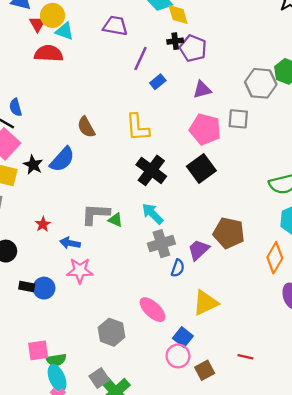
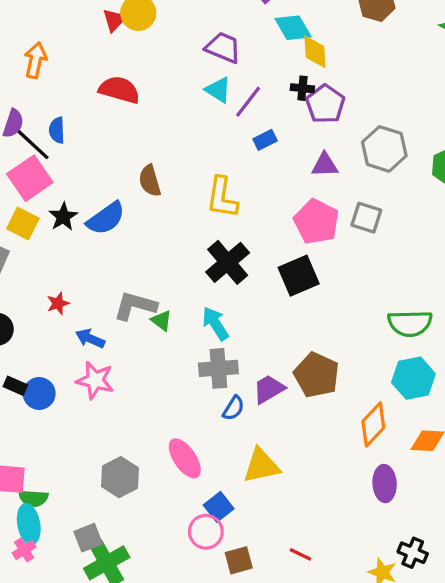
cyan triangle: (64, 31) -> (218, 90), moved
red semicircle: (49, 53) -> (119, 90), moved
gray hexagon: (261, 83) -> (384, 149), moved

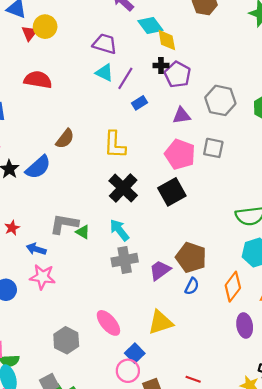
brown semicircle: (150, 181) -> (65, 139), turned -120
blue semicircle: (234, 408) -> (192, 286), moved

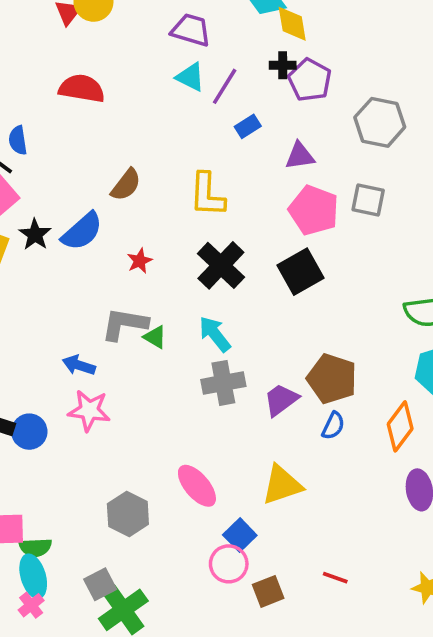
purple triangle: (181, 116) -> (300, 156), moved
red star: (12, 228) -> (140, 261), moved

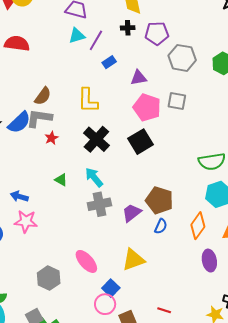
cyan triangle: (190, 77) -> (77, 36), turned -42
purple pentagon: (310, 80) -> (157, 33), moved, turned -30
gray L-shape: (124, 324) -> (39, 118), moved

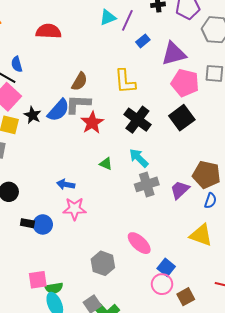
purple triangle: (138, 78) -> (174, 54), size x1.5
red star: (51, 138) -> (92, 123), size x1.6
yellow triangle: (133, 260) -> (201, 235), moved, turned 45

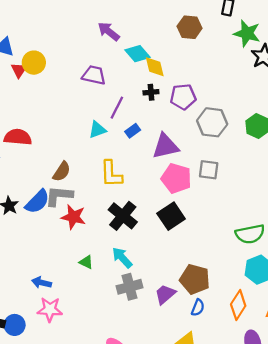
cyan triangle: (108, 17) -> (97, 130), moved
red semicircle: (48, 31) -> (18, 137), moved
red star: (92, 123) -> (73, 217), turned -30

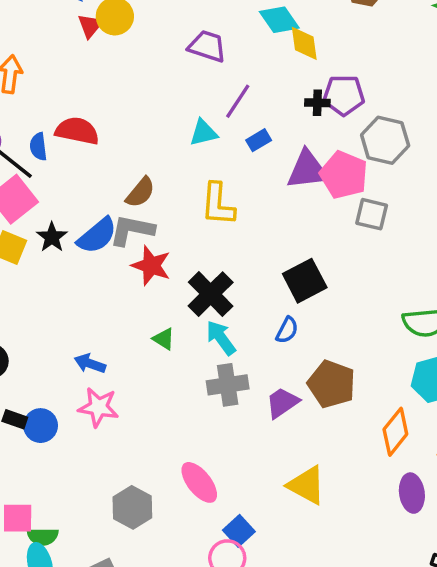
black cross: (151, 92) -> (317, 103), moved
pink pentagon: (176, 178) -> (344, 175), moved
black cross: (123, 216) -> (211, 294), moved
blue semicircle: (198, 308) -> (287, 330), moved

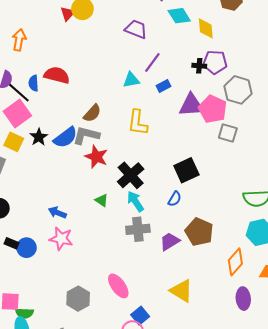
yellow diamond: (304, 43) -> (206, 28), moved

